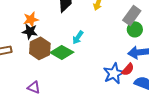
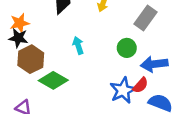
green circle: (135, 29) -> (127, 48), moved
cyan arrow: (78, 37) -> (78, 45), turned 128
green diamond: (62, 52) -> (53, 80), moved

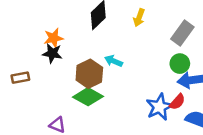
cyan arrow: (78, 45) -> (114, 61), turned -49
green circle: (127, 48) -> (180, 64), moved
brown hexagon: (31, 59) -> (89, 74), moved

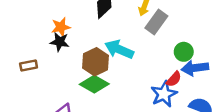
gray rectangle: (182, 33) -> (156, 22), moved
cyan arrow: (114, 61) -> (119, 49), size x1.6
red semicircle: (177, 102) -> (174, 79), moved

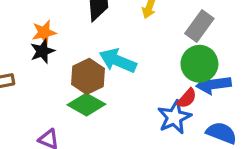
gray rectangle: (156, 22) -> (199, 26), moved
black star: (60, 42) -> (42, 51), turned -30
green circle: (184, 52) -> (199, 64), size x1.5

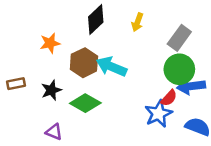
black star: (42, 51) -> (51, 90), moved
brown hexagon: (88, 76) -> (84, 63), moved

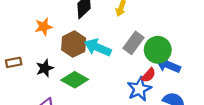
gray rectangle: (179, 38) -> (134, 43), moved
blue arrow: (191, 86) -> (168, 65), turned 30

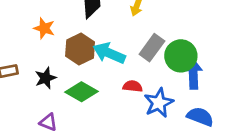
orange star: (44, 27) -> (44, 28), turned 30
blue arrow: (168, 65) -> (193, 74), turned 65
red semicircle: (149, 75) -> (133, 86), moved, turned -126

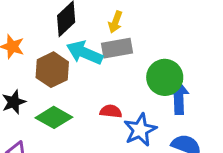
gray rectangle: (152, 48) -> (117, 48), moved, turned 44
cyan arrow: (109, 53) -> (85, 53), moved

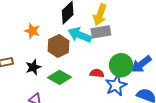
yellow arrow: (115, 22) -> (100, 15), size x1.5
green circle: (165, 77) -> (121, 65), moved
blue arrow: (179, 97) -> (141, 64), turned -125

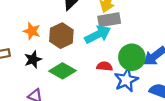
orange star: (32, 31) -> (32, 31), moved
cyan arrow: (80, 35) -> (98, 34), moved, turned 130

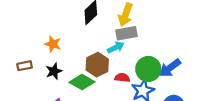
cyan arrow: (98, 34) -> (116, 47), size x0.7
brown hexagon: (61, 36) -> (97, 65), moved

